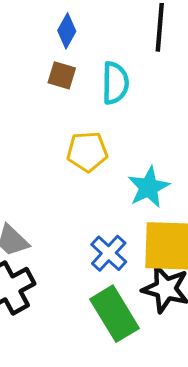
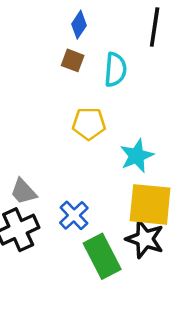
blue cross: (109, 253) -> (74, 215), moved

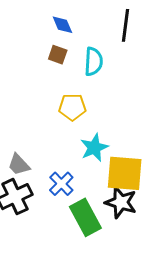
blue diamond: (79, 25) -> (62, 25), turned -55
cyan star: (137, 156) -> (94, 148), moved

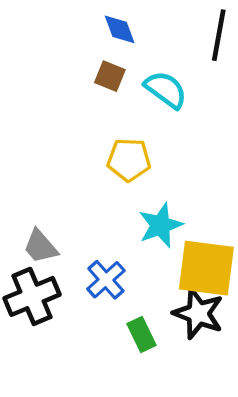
cyan semicircle: (94, 62) -> (166, 90), turned -60
green rectangle: (85, 217) -> (141, 335), size x0.6

